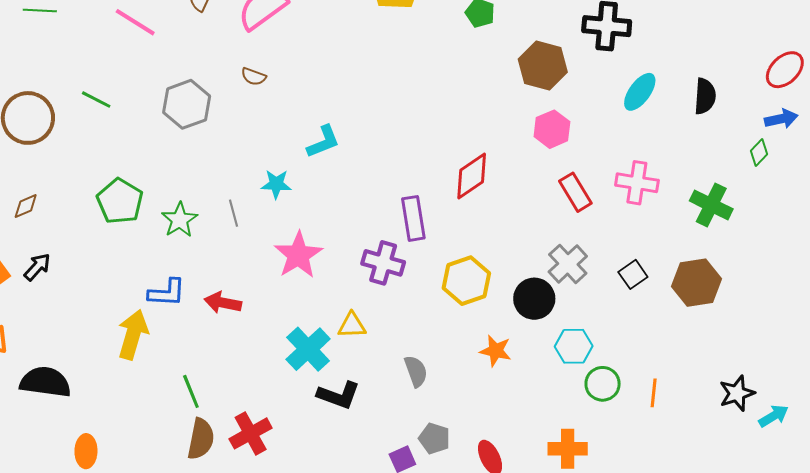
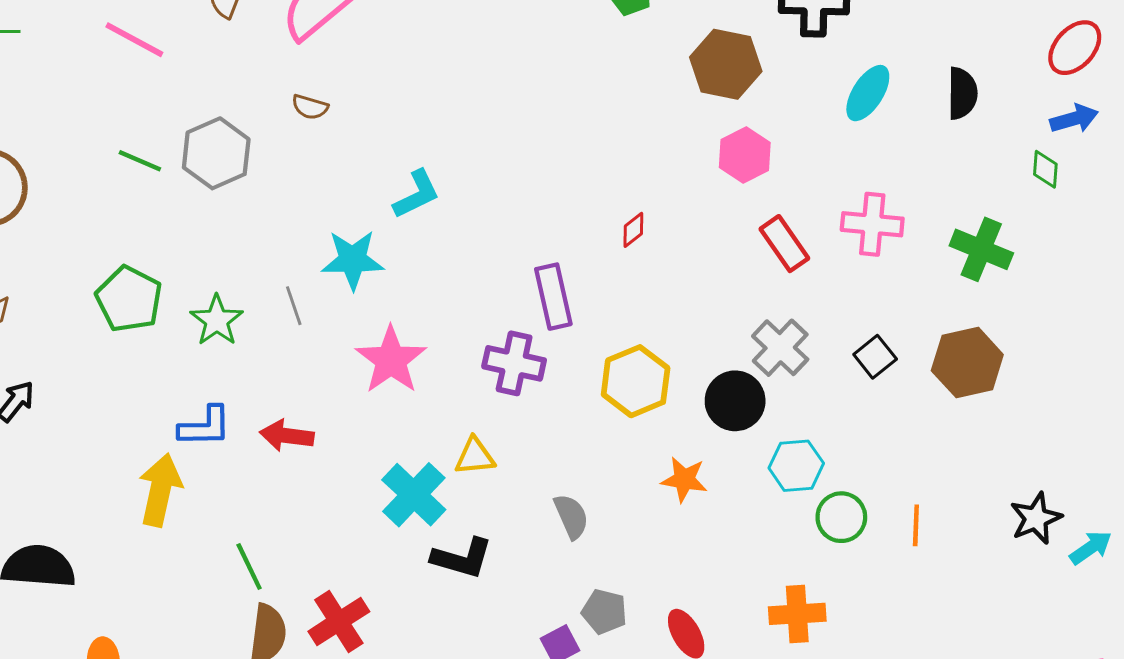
green line: (96, 100) -> (140, 161), moved
green diamond: (759, 152) -> (1045, 169), turned -36
red diamond: (472, 176) -> (633, 230), size x0.5
cyan star: (276, 184) -> (353, 260), size x1.4

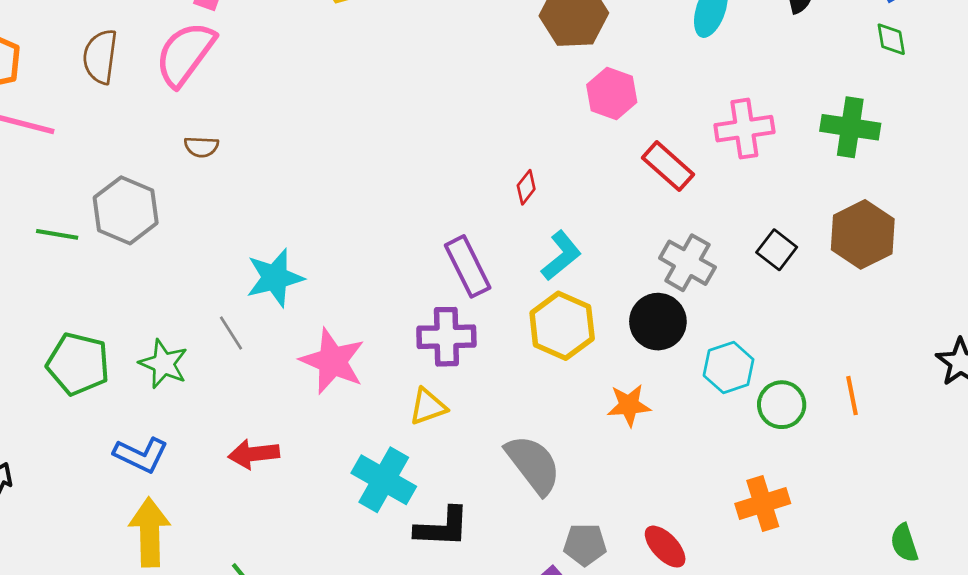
cyan L-shape: (417, 194) -> (561, 256), moved
blue L-shape: (205, 427) -> (141, 455), moved, turned 40
yellow triangle: (475, 456) -> (428, 407), moved
gray semicircle: (571, 516) -> (533, 465), size x1.5

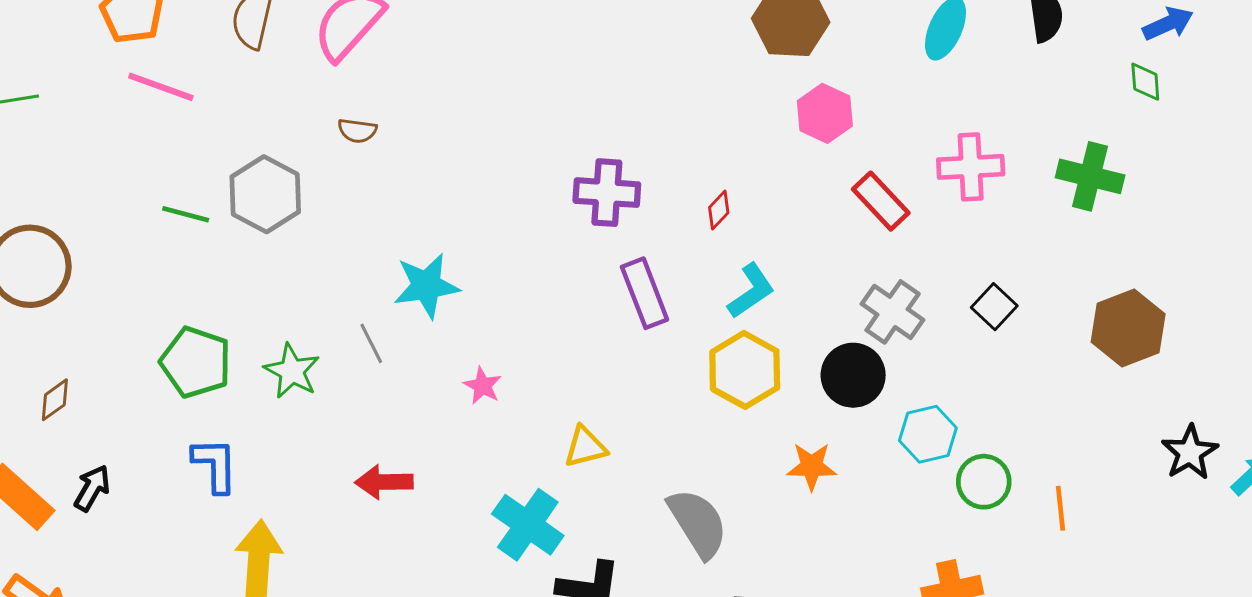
brown hexagon: (863, 234) -> (1128, 328), moved
purple cross: (446, 337) -> (607, 193), moved
pink star: (333, 361) -> (483, 386), size x0.5
orange line: (852, 396) -> (1060, 508), moved
blue L-shape: (141, 455) -> (215, 465), moved, turned -122

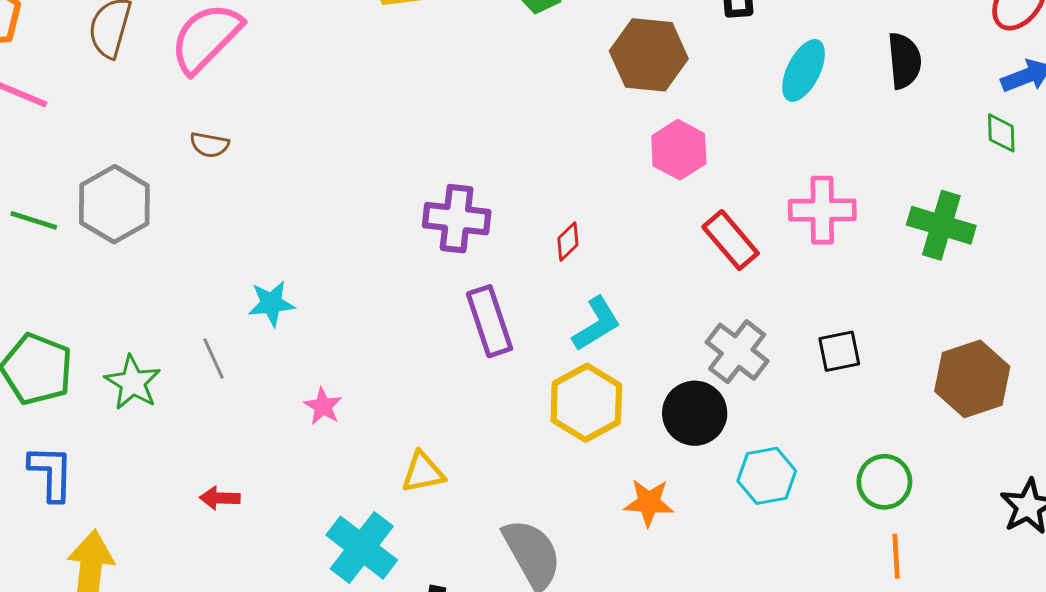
cyan star: (426, 286) -> (271, 303), size x0.7
black square: (994, 307) -> (839, 351), turned 33
red arrow: (384, 482) -> (220, 498), size x0.7
green circle: (984, 482) -> (884, 482), moved

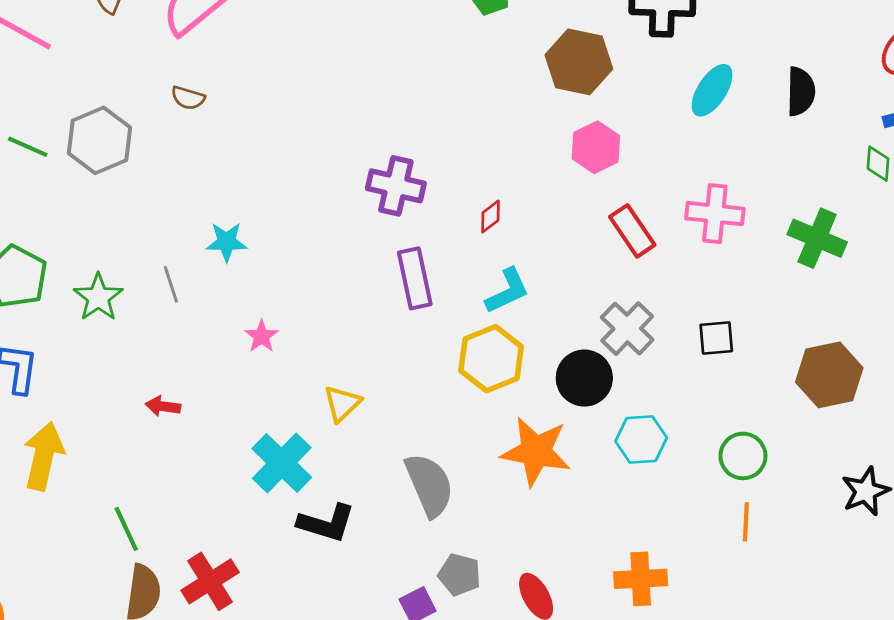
yellow triangle: (423, 472) -> (342, 403), turned -39
orange star: (649, 503) -> (536, 451), size x1.6

